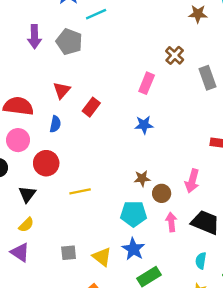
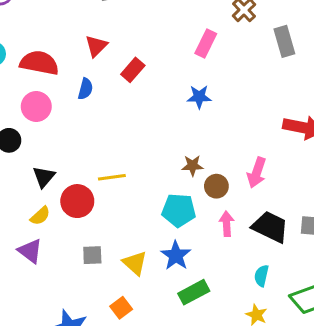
red circle: (46, 163) -> (77, 201), moved

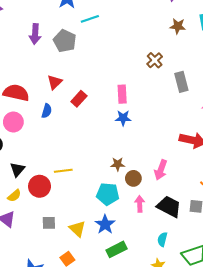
pink rectangle: (206, 44) -> (122, 94), moved, turned -30

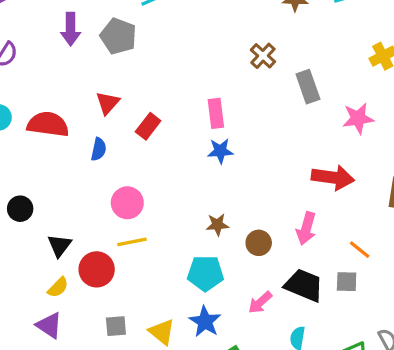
pink circle: (13, 122) -> (127, 203), moved
pink arrow: (161, 170) -> (306, 228), moved
brown circle: (133, 178) -> (259, 243), moved
pink arrow: (140, 204) -> (260, 303), moved, turned -126

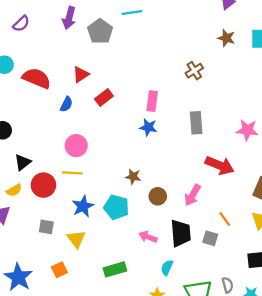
gray rectangle: (308, 87) -> (196, 123), moved
black trapezoid: (304, 285) -> (181, 233), turned 48
pink arrow: (260, 303) -> (148, 237), turned 48
blue star: (205, 322) -> (83, 206), moved

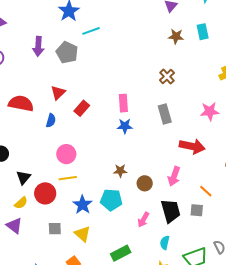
brown cross: (194, 71) -> (167, 77), moved
pink arrow: (148, 237) -> (143, 220), turned -70

